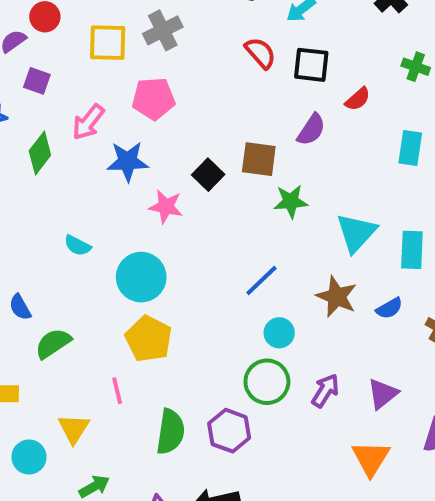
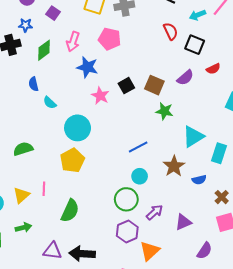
pink arrow: (88, 122) -> (73, 42), turned -36
blue semicircle: (20, 307) -> (33, 84), moved
pink line: (117, 391) -> (44, 189), moved
purple hexagon: (229, 431) -> (127, 232), moved
orange triangle: (371, 458) -> (150, 251), moved

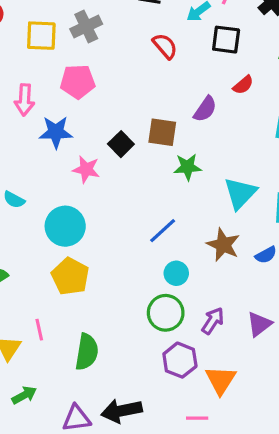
black square: (195, 45) -> (226, 40), moved

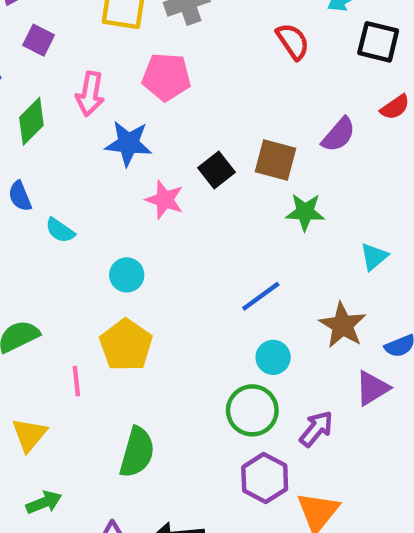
cyan triangle: (240, 193) -> (374, 257), size x0.6
cyan circle: (65, 226) -> (127, 275), size x0.6
purple triangle: (259, 324) -> (372, 388), moved
pink line: (39, 330) -> (76, 381), moved

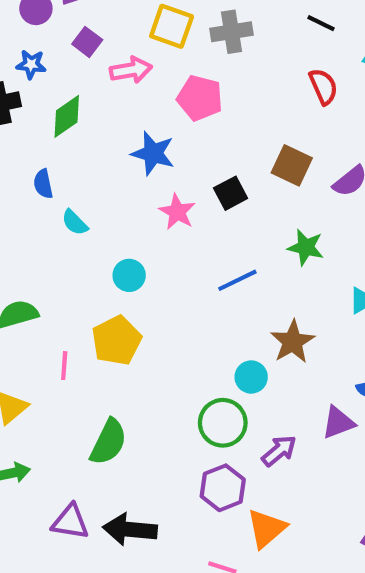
pink arrow: (90, 94) -> (131, 70), moved, turned -120
brown square: (276, 160) -> (292, 165), moved
blue line: (261, 296) -> (237, 280), moved
brown star: (343, 325) -> (293, 342), moved

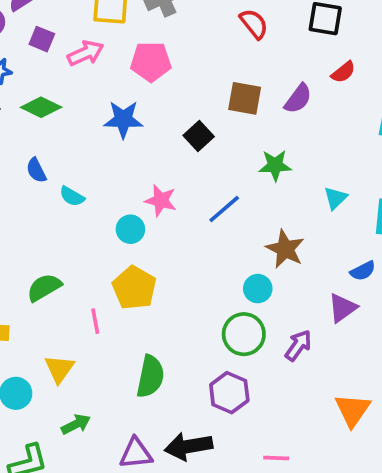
green diamond: (67, 116) -> (41, 107), turned 75
pink star: (177, 212) -> (161, 200), moved
purple hexagon: (223, 488) -> (229, 393), moved
orange triangle: (266, 528) -> (353, 410), moved

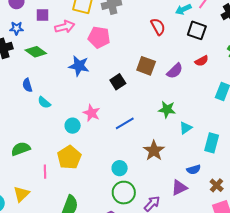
purple square: (42, 39) -> (43, 15), turned -32
green star: (275, 165) -> (167, 109), moved
cyan circle: (258, 289) -> (120, 168), moved

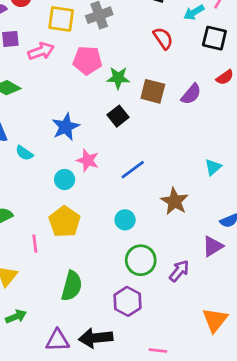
blue star: (79, 66) -> (66, 127), moved, turned -30
green star: (167, 109) -> (118, 78), moved
cyan circle: (120, 168) -> (125, 220), moved

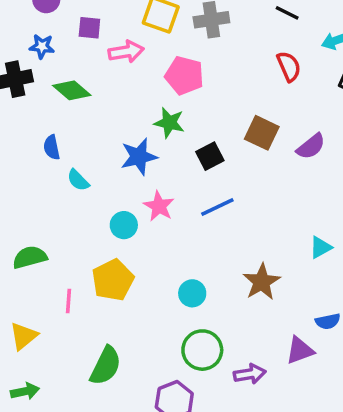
green star: (118, 78) -> (169, 123), moved
blue line: (133, 170) -> (217, 207), moved
purple arrow: (179, 271) -> (250, 374), turned 30

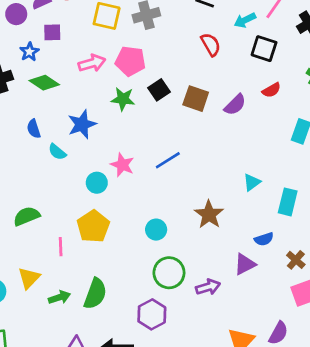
blue star: (42, 46) -> (29, 52), moved, turned -30
pink arrow: (126, 52) -> (92, 63), moved
black square: (210, 156) -> (159, 90), moved
blue star: (139, 157) -> (82, 124), moved
green arrow: (25, 391) -> (59, 297), moved

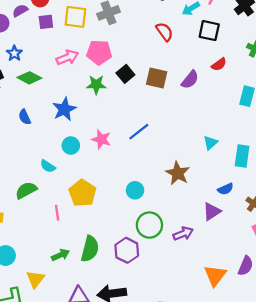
purple square: (52, 32) -> (46, 22), moved
cyan semicircle: (57, 152) -> (48, 166), moved
cyan circle: (97, 183) -> (71, 146), moved
yellow triangle: (29, 278) -> (35, 279), moved
purple hexagon: (152, 314) -> (127, 250), moved

